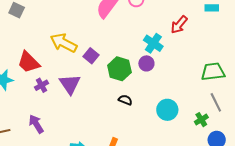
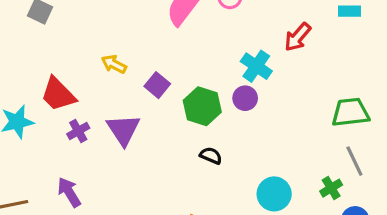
yellow arrow: (64, 43) -> (114, 64), size x0.6
cyan circle: (167, 110) -> (274, 194), moved

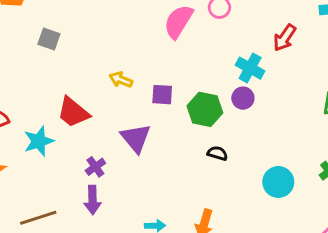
purple square: (157, 85) -> (162, 95), turned -30
purple cross: (78, 131) -> (95, 167), moved
purple arrow: (69, 192) -> (93, 200), turned -144

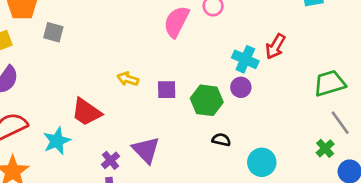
red arrow: (285, 38) -> (275, 46), moved
gray square: (49, 39) -> (53, 32), moved
purple triangle: (136, 138) -> (146, 150), moved
cyan circle: (278, 182) -> (262, 162), moved

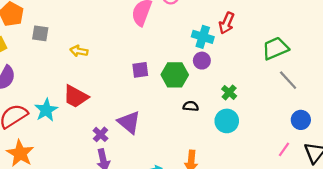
yellow arrow: (128, 79) -> (79, 51), moved
cyan star: (57, 141) -> (46, 110), moved
green cross: (325, 148) -> (229, 92), moved

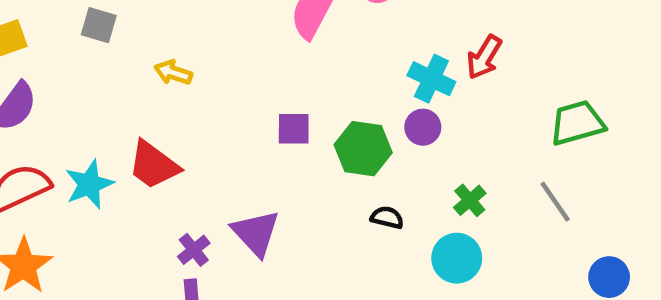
gray line: (288, 80) -> (555, 202), moved

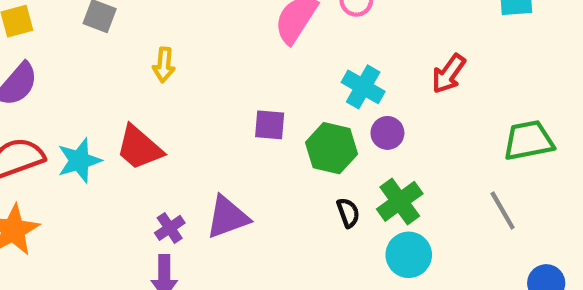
yellow arrow: (173, 73) -> (164, 65), turned -108
cyan cross: (431, 79) -> (363, 87), moved
green cross: (470, 200) -> (400, 201), moved, size x1.5
black semicircle: (387, 218) -> (348, 213), turned 52
purple triangle: (256, 233) -> (227, 217), turned 48

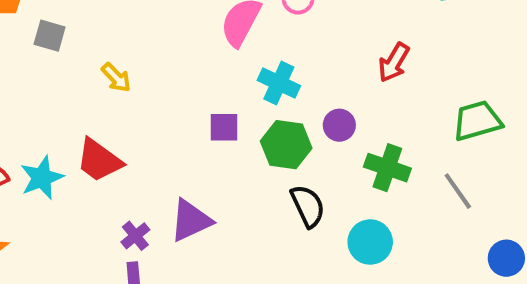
yellow arrow: (164, 65) -> (116, 78), turned -44
cyan cross: (363, 87) -> (279, 83), moved
green cross: (400, 201) -> (387, 168), moved, turned -30
black semicircle: (348, 213) -> (308, 206), size x1.5

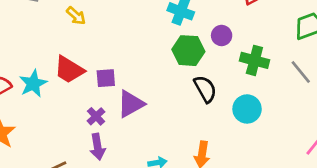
purple square: (224, 127) -> (106, 78), moved

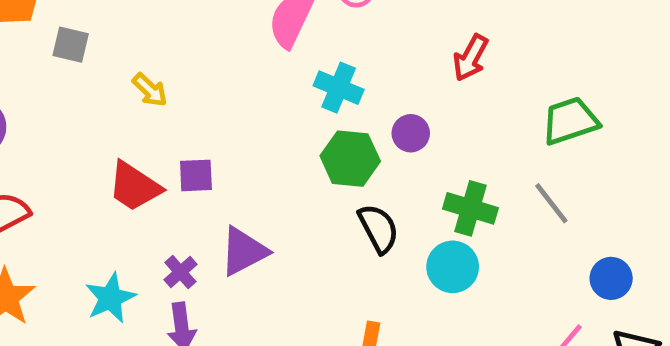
green cross: (254, 60) -> (470, 208), moved
purple square: (106, 78) -> (196, 175), moved
cyan star: (33, 84) -> (110, 298), moved

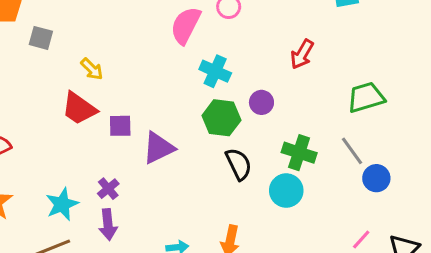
red trapezoid: (134, 186) -> (79, 108), moved
purple triangle: (244, 251) -> (158, 148), moved
blue circle: (611, 278) -> (376, 178), moved

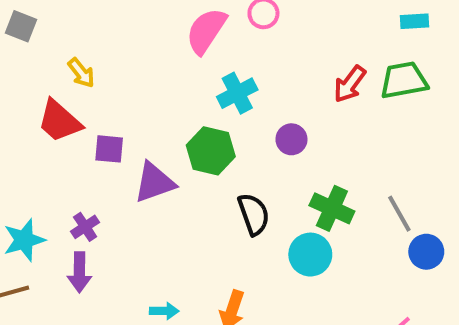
cyan cross: (215, 71) -> (237, 93), turned 32
green trapezoid: (366, 97) -> (404, 80), moved
green hexagon: (221, 118) -> (211, 151), moved

